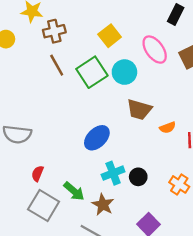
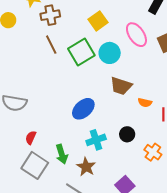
orange semicircle: (168, 128) -> (145, 103), turned 32
black circle: (138, 177) -> (127, 134), moved
green arrow: (74, 191) -> (62, 154), turned 30

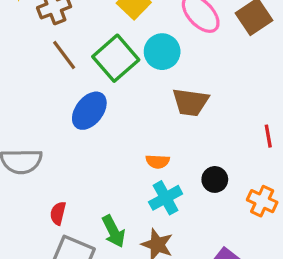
orange semicircle: (145, 103) -> (158, 162), moved
blue ellipse: (83, 109) -> (89, 111), moved

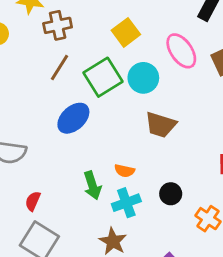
brown line: (64, 55) -> (60, 67), turned 60
green arrow: (113, 231) -> (92, 185), moved

